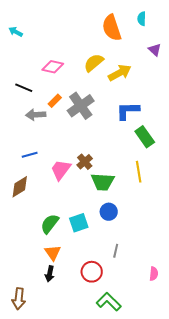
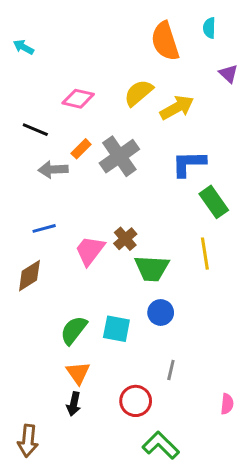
cyan square: (79, 223) -> (116, 329), turned 30

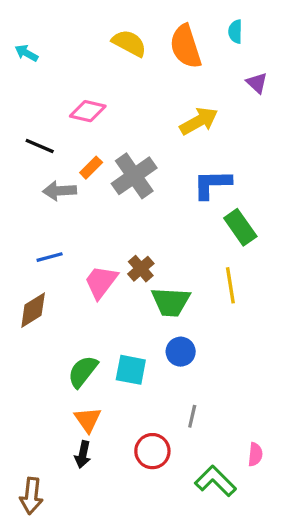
yellow semicircle: (139, 93) -> (129, 43), moved, turned 68
green L-shape: (161, 445) -> (215, 481), moved

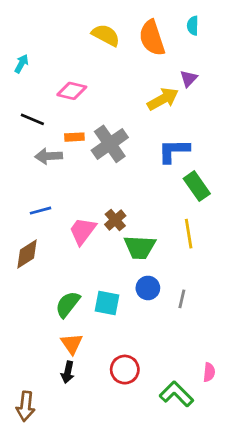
cyan arrow: (26, 53) -> (21, 64), moved, turned 90
purple triangle: (257, 83) -> (189, 79), moved, turned 30
orange rectangle: (91, 168) -> (74, 137), turned 42
gray line: (192, 416) -> (182, 299), moved

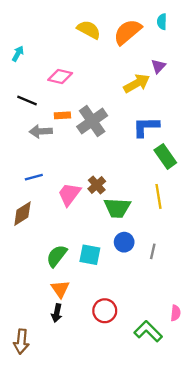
orange semicircle: (152, 38) -> (128, 32), turned 68

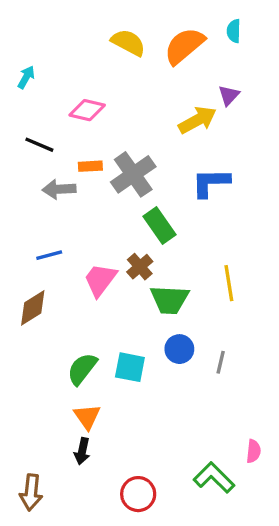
green rectangle: (165, 156) -> (160, 225), moved
red circle: (105, 311) -> (138, 494), moved

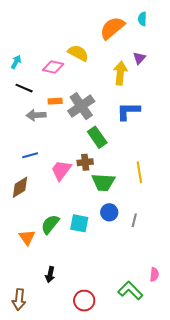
yellow semicircle: (128, 43) -> (78, 53), moved
cyan arrow: (26, 77) -> (16, 62), moved
yellow arrow: (197, 120) -> (120, 73), turned -55
brown cross: (140, 267) -> (85, 162), turned 35
orange triangle: (87, 417) -> (27, 237), moved

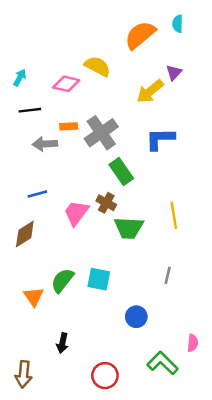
yellow arrow: (120, 73) -> (150, 91), turned -135
black line: (24, 88) -> (30, 110), turned -30
brown cross: (85, 162) -> (106, 203), turned 35
blue circle: (109, 212) -> (136, 317), moved

